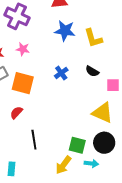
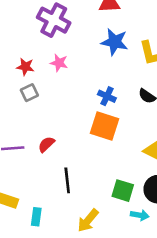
blue cross: (61, 73) -> (107, 96), turned -32
orange square: (23, 83) -> (104, 126), moved
yellow arrow: (63, 165) -> (88, 220), moved

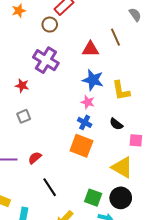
pink star: (59, 63) -> (88, 102), moved
red star: (25, 67) -> (22, 86), moved
black line: (67, 180) -> (50, 187), turned -30

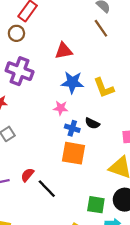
brown line: (116, 37) -> (101, 28), moved
pink star: (88, 102) -> (61, 108), moved
black semicircle: (116, 124) -> (92, 123), moved
black line: (50, 187) -> (47, 189), moved

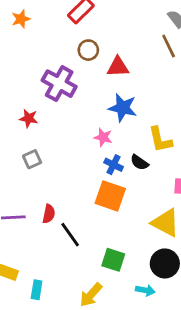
brown circle: (16, 33) -> (88, 50), moved
yellow L-shape: (104, 88) -> (160, 140), moved
red semicircle: (27, 175) -> (49, 214), turned 144
green square: (96, 205) -> (113, 260), moved

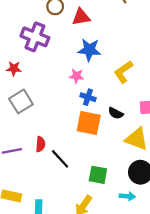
yellow L-shape: (160, 140) -> (123, 72), turned 75
gray square: (32, 159) -> (21, 101), size x1.5
black semicircle: (139, 162) -> (116, 113), moved

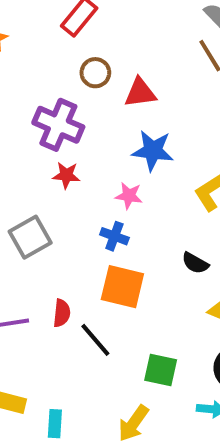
red star: (14, 69) -> (66, 175), moved
blue cross: (88, 97) -> (114, 236), moved
orange square: (89, 123) -> (122, 287), moved

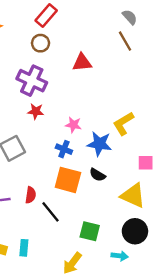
brown circle: (95, 73) -> (41, 43), moved
blue star: (153, 151) -> (99, 144), moved
black semicircle: (195, 263) -> (97, 175), moved
cyan rectangle: (55, 424) -> (24, 248), moved

